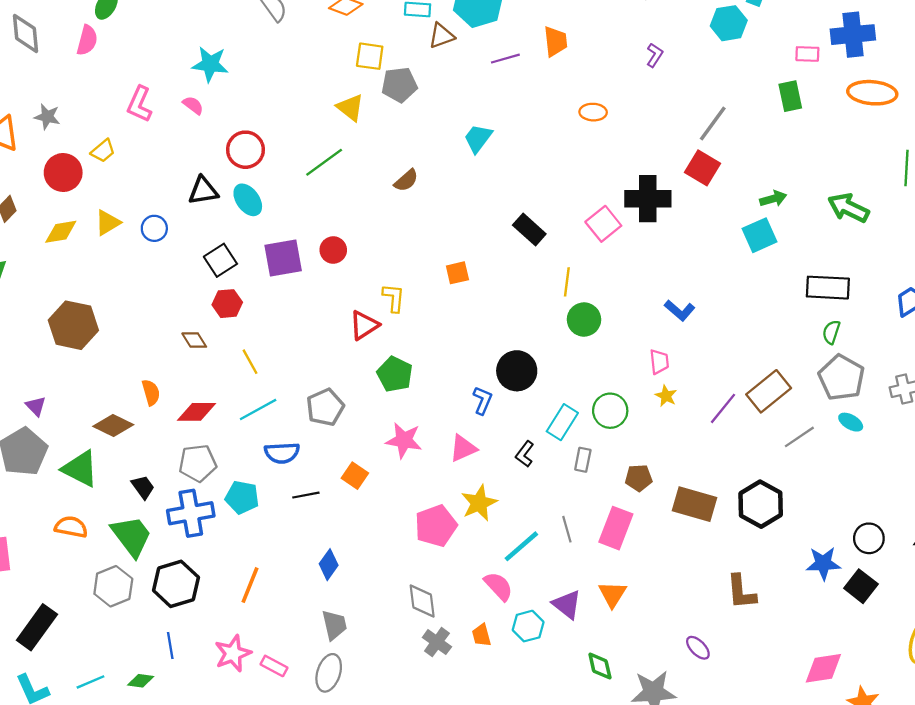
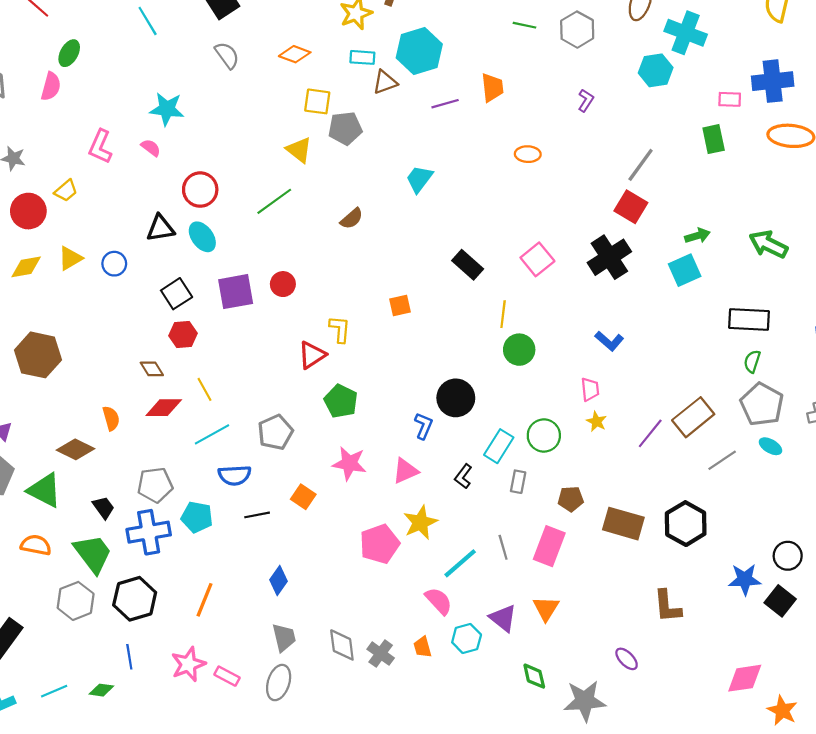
black cross: (648, 199) -> (609, 257), moved, turned -33
red diamond: (196, 412) -> (164, 408), moved
gray diamond: (422, 601) -> (342, 645), moved

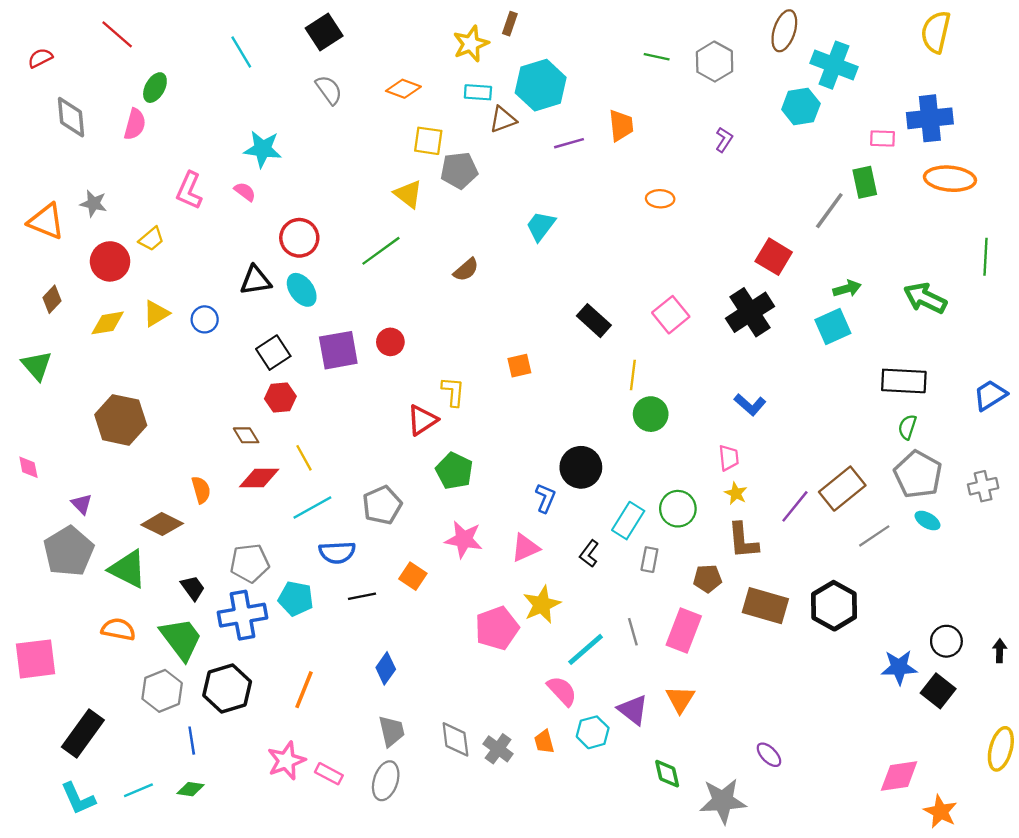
gray line: (641, 165) -> (829, 211), moved
brown L-shape: (667, 606) -> (743, 541), moved
blue line: (129, 657) -> (192, 741), moved

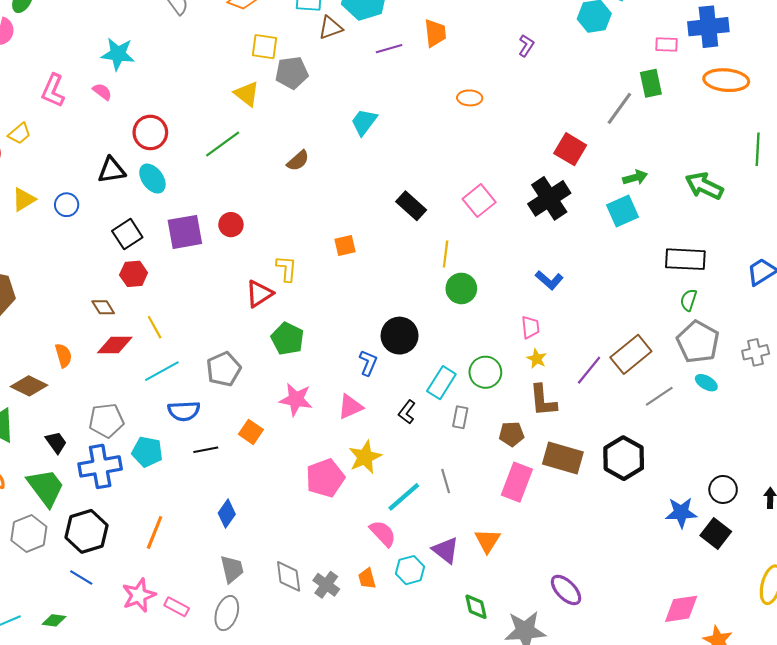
pink rectangle: (684, 631) -> (517, 482), moved
blue line: (192, 741) -> (81, 577), moved, turned -50
purple ellipse: (769, 755) -> (566, 590), size x1.4

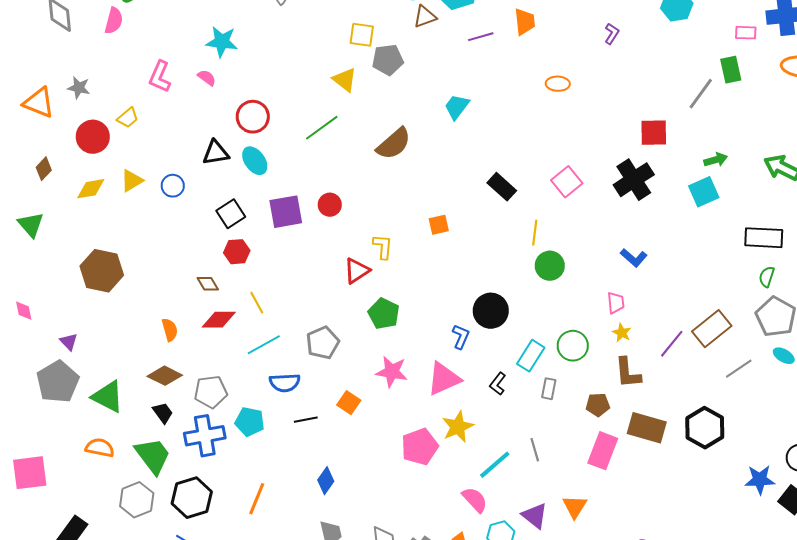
red square: (570, 149) -> (654, 133), turned -32
brown semicircle: (298, 161) -> (394, 144), size x1.6
brown diamond: (29, 386) -> (165, 376), moved
pink triangle: (350, 407) -> (444, 379), size x1.4

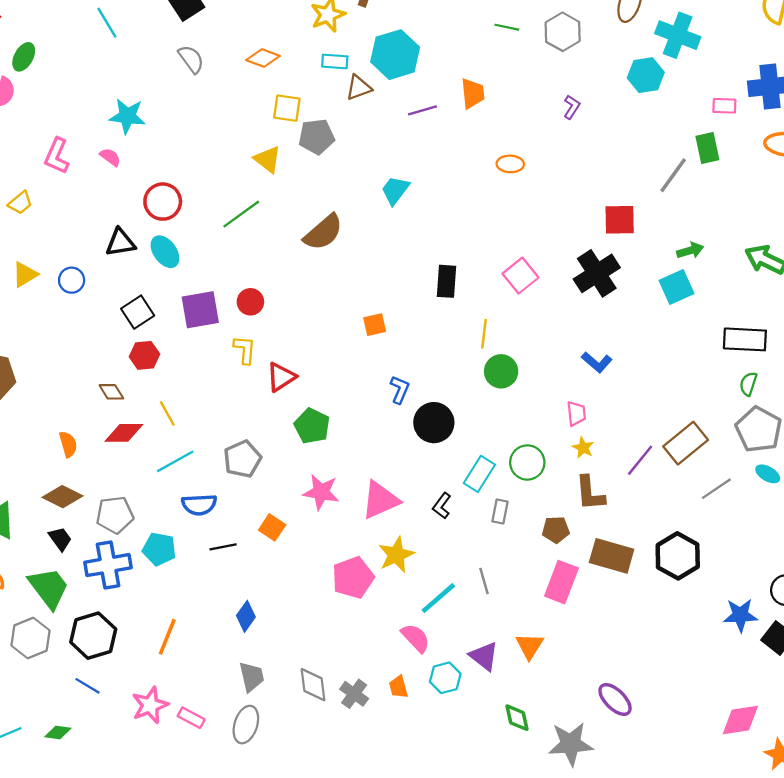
black rectangle: (502, 187) -> (446, 281), turned 52
yellow L-shape: (383, 247) -> (245, 350), moved
blue L-shape: (461, 337) -> (400, 390), moved

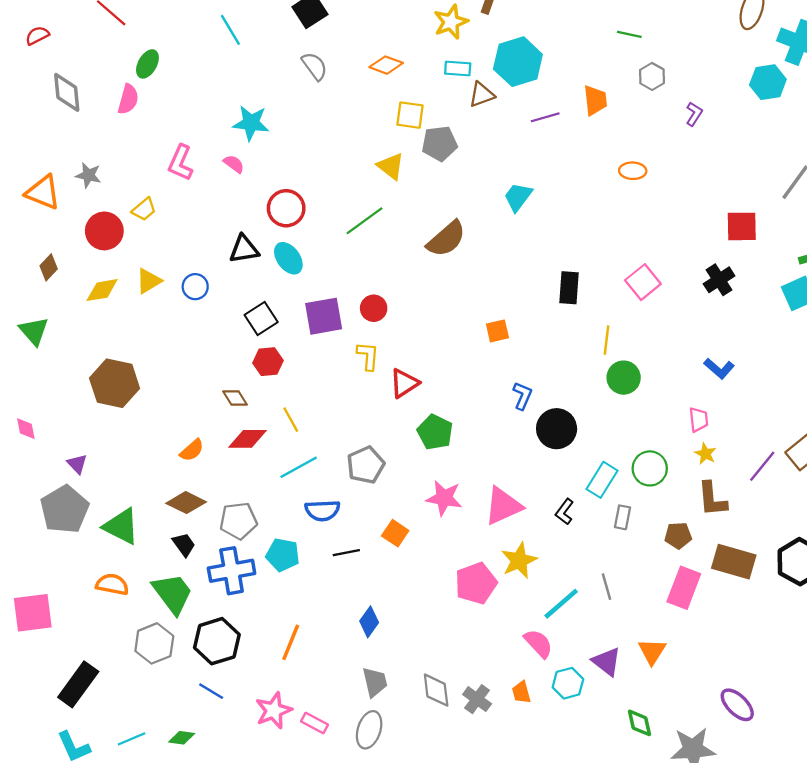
gray hexagon: (563, 32) -> (652, 76), moved, size x0.7
black cross: (597, 273) -> (719, 280), size x0.7
orange semicircle: (68, 444) -> (192, 450), turned 65

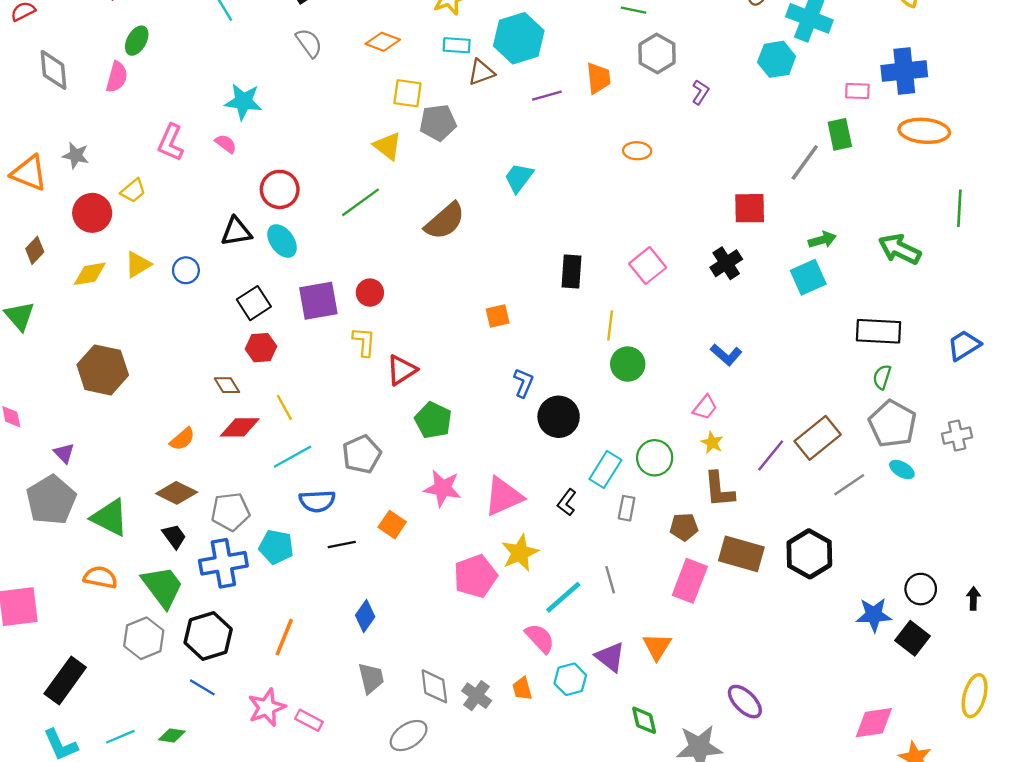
gray hexagon: (652, 76) -> (657, 53), size x1.4
pink trapezoid: (699, 420) -> (705, 407), turned 45
gray ellipse: (369, 730) -> (409, 736), moved, turned 39

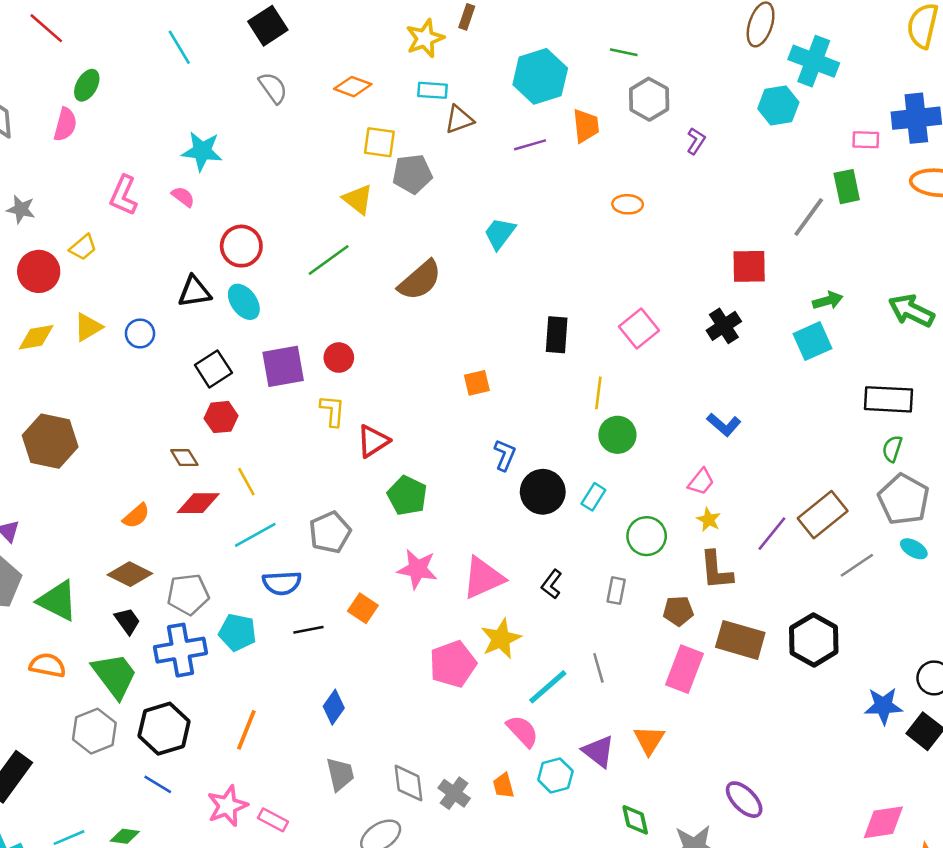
cyan hexagon: (519, 38) -> (540, 76), moved
cyan rectangle: (605, 470) -> (593, 497), moved, size x0.7

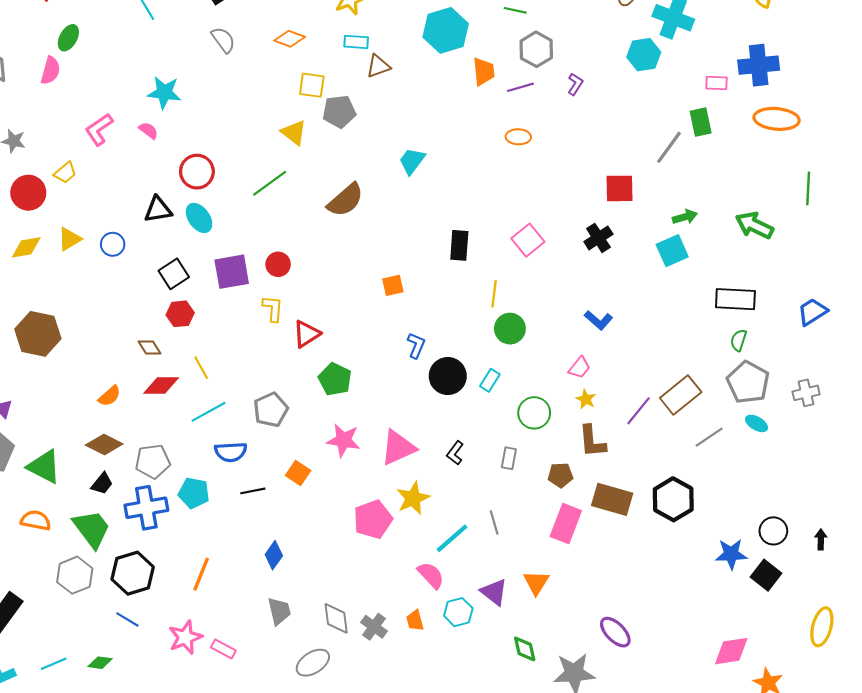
purple line: (530, 145) -> (520, 87), moved
pink L-shape: (124, 195) -> (99, 129), turned 32
black trapezoid: (127, 621) -> (102, 484), turned 75

